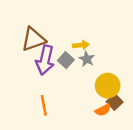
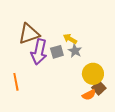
yellow arrow: (81, 45) -> (70, 39), turned -144
gray square: (66, 60) -> (57, 52), turned 32
orange line: (44, 105) -> (16, 82), moved

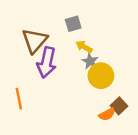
brown triangle: (29, 34) -> (35, 41), turned -30
gray square: (57, 52) -> (73, 24), moved
yellow circle: (93, 74) -> (101, 76), moved

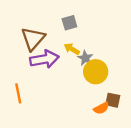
yellow arrow: (84, 47) -> (72, 49), moved
purple arrow: (47, 62) -> (44, 59), turned -112
brown square: (119, 106) -> (113, 100), turned -35

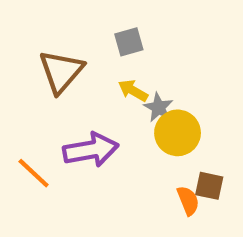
purple arrow: (44, 59) -> (91, 150), moved
orange line: (18, 93) -> (34, 173), turned -36
orange semicircle: (101, 108) -> (188, 201), turned -84

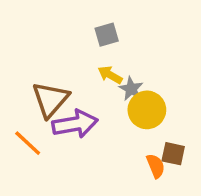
brown triangle: (61, 71) -> (51, 99), moved

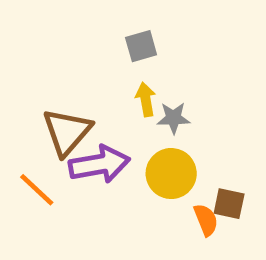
yellow arrow: (110, 75) -> (146, 99), turned 50
gray star: (131, 89) -> (173, 118), turned -30
yellow circle: (147, 110) -> (171, 174), moved

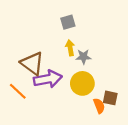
brown triangle: (67, 132) -> (32, 63), turned -35

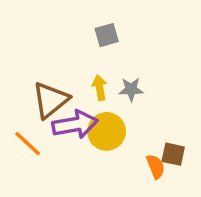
yellow arrow: (70, 48) -> (100, 88), moved
brown triangle: (32, 63) -> (50, 100), turned 45
yellow circle: (82, 83) -> (107, 131), moved

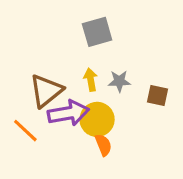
gray square: (107, 35) -> (97, 32), size x1.4
brown square: (173, 154) -> (158, 96), moved
orange semicircle: (156, 166) -> (103, 145), moved

